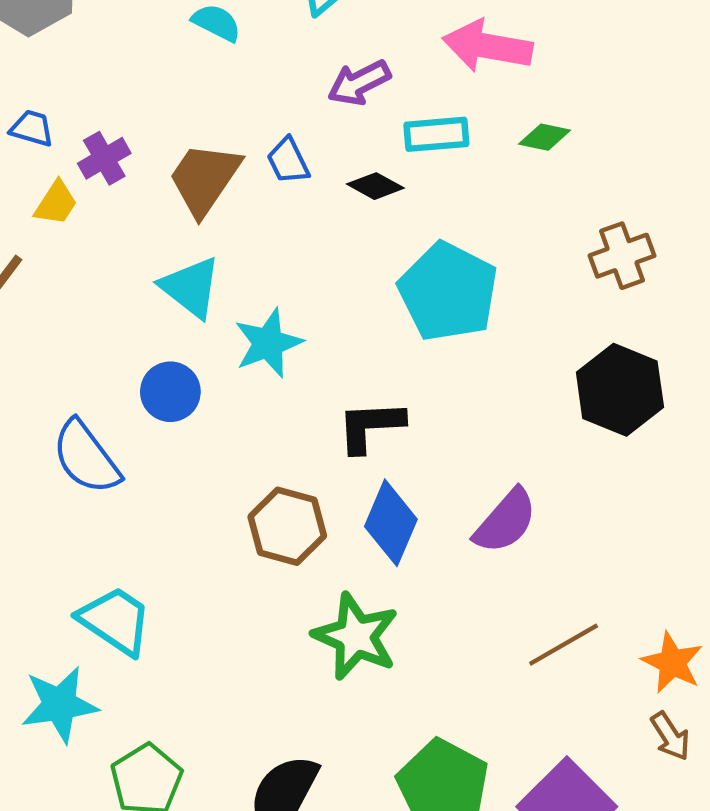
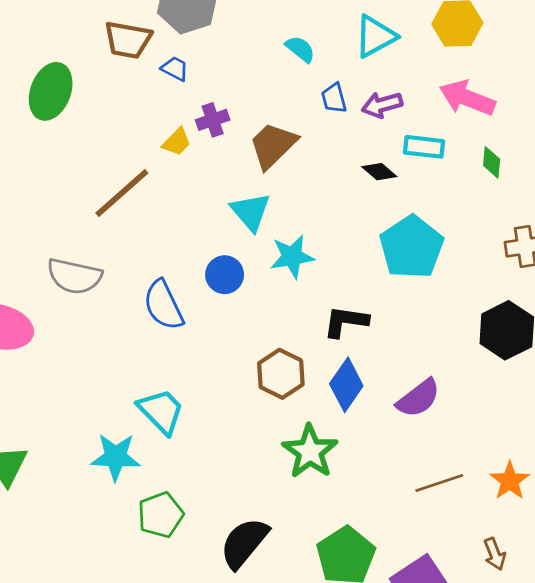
blue trapezoid: (32, 128) -> (175, 69), moved
green diamond: (545, 137) -> (492, 162), turned 72
blue trapezoid: (288, 161) -> (334, 98), moved
orange star: (672, 663) -> (510, 481), moved

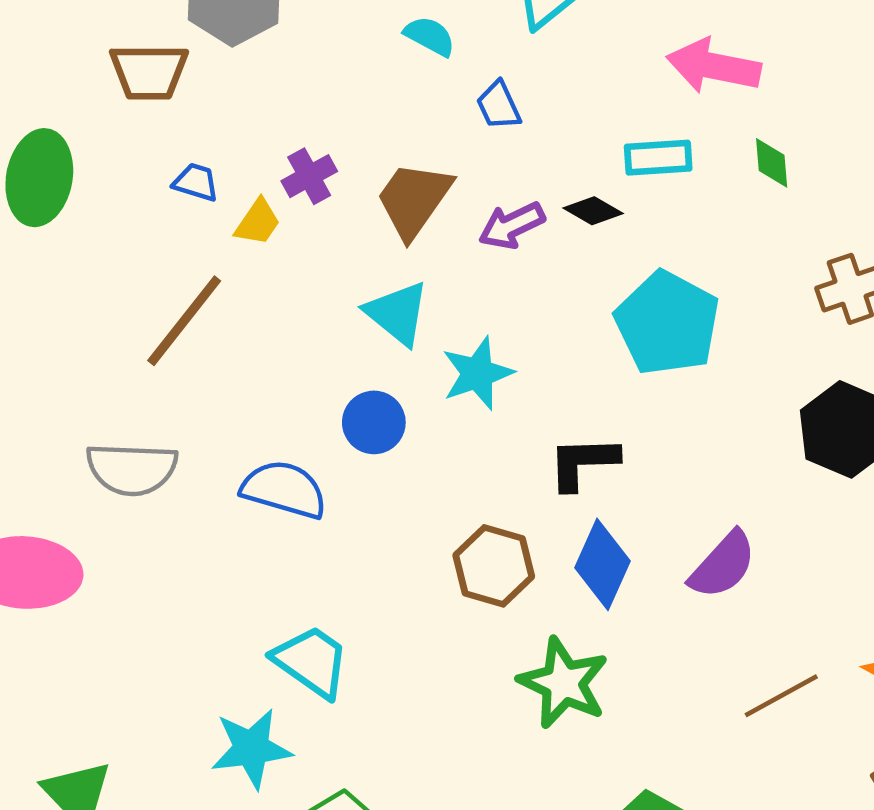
blue trapezoid: (175, 69) -> (196, 182), moved
purple arrow: (382, 105) -> (512, 225), moved
blue semicircle: (163, 305) -> (284, 489), turned 142

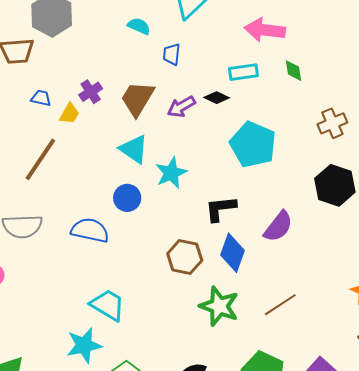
blue trapezoid: (499, 105) -> (172, 54), turned 35
purple semicircle: (723, 565) -> (278, 227), moved
brown line: (781, 696) -> (280, 305), moved

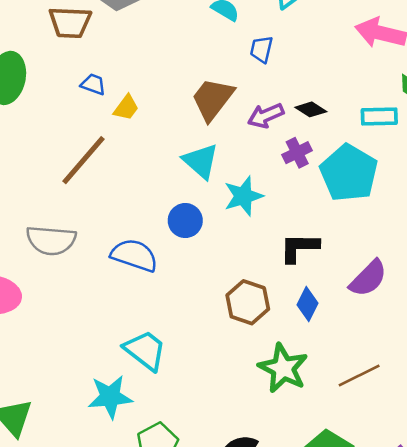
cyan rectangle: (243, 72) -> (379, 116), moved
purple cross: (91, 92) -> (297, 153), moved
blue diamond: (232, 253) -> (308, 304), size x0.7

